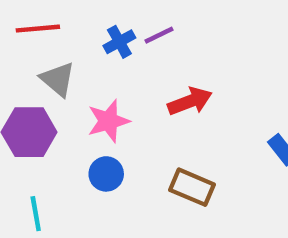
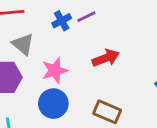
blue circle: (106, 174) -> (53, 104), size x1.4

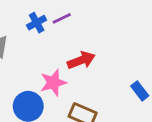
pink star: (55, 70) -> (53, 83), moved

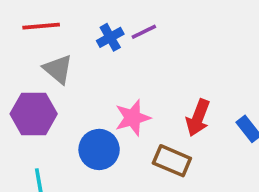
red arrow: (81, 60) -> (198, 118), moved, turned 132

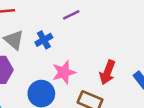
blue cross: (110, 37) -> (44, 40), moved

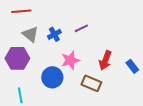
purple line: (71, 15) -> (81, 28), moved

